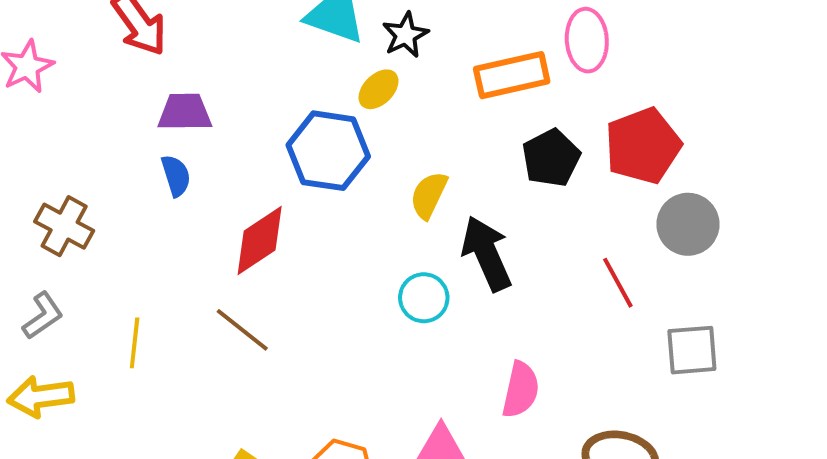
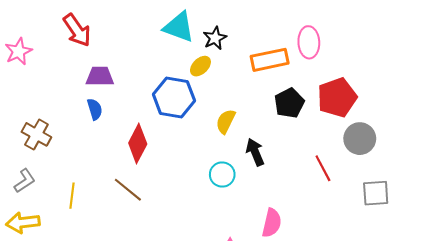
red diamond: (260, 241) -> (138, 144), turned -30
black arrow: (487, 253) -> (255, 152), size x0.7
gray square: (692, 350) -> (376, 193), moved

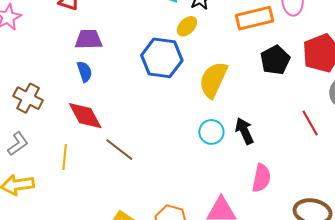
yellow semicircle: (226, 121) -> (213, 80), size x1.5
red diamond: (138, 144) -> (85, 116), moved, turned -54
black arrow: (255, 152) -> (244, 131), moved

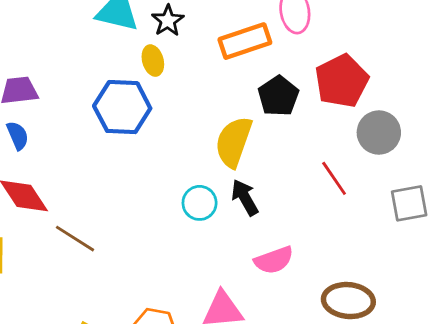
yellow ellipse: (187, 26) -> (153, 61), turned -55
yellow semicircle: (213, 80) -> (234, 142), moved
pink semicircle: (261, 178) -> (274, 260), turned 64

